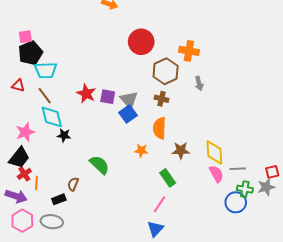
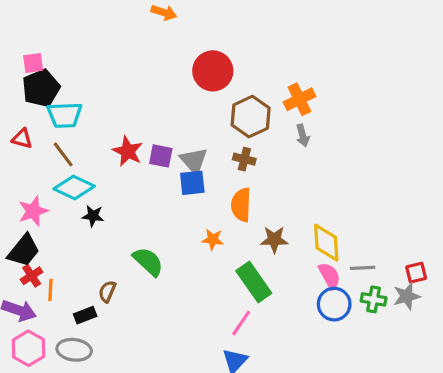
orange cross: (189, 51) -> (299, 99), moved, turned -36
blue square: (128, 114) -> (192, 183), turned 30
cyan diamond: (52, 117) -> (74, 187), turned -50
green rectangle: (168, 178) -> (254, 282), size x1.4
blue circle: (236, 202) -> (334, 304), moved

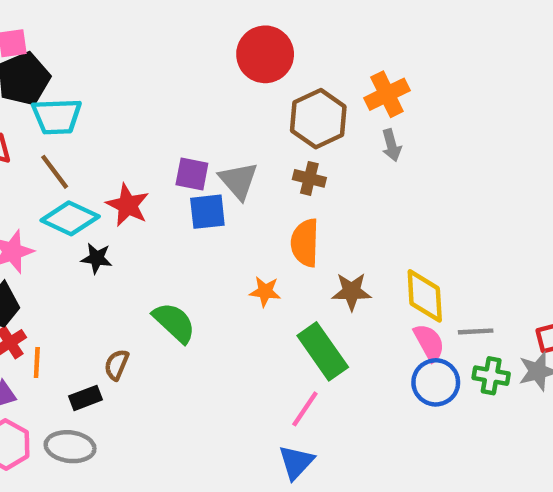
red star: (128, 151) -> (128, 205), moved
blue square: (192, 183) -> (207, 212), moved

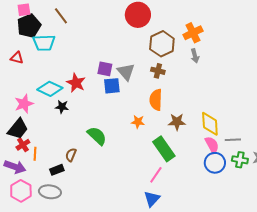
brown line: (55, 172) -> (61, 16), moved

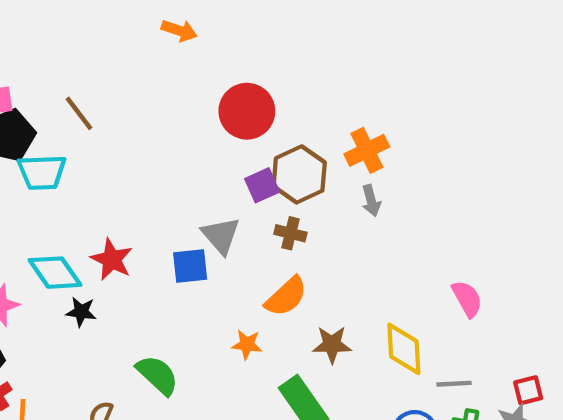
purple square: (105, 69) -> (262, 185), moved, turned -35
cyan diamond: (50, 89) -> (55, 273), turned 30
orange semicircle: (156, 100) -> (286, 297), turned -135
pink semicircle: (212, 145) -> (467, 299), moved

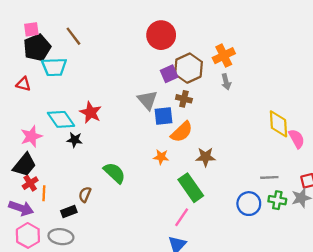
blue square: (190, 266) -> (163, 116), moved
pink semicircle: (467, 299) -> (297, 139), moved
yellow diamond: (404, 349) -> (278, 124), moved

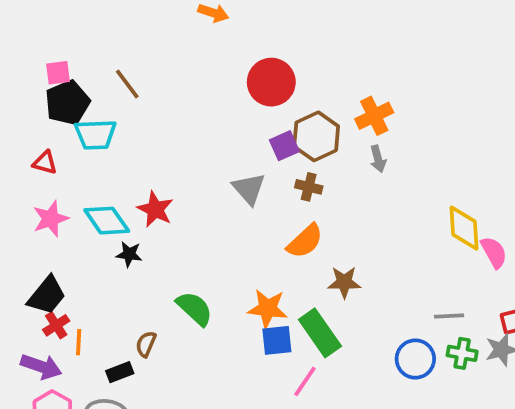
blue square: (163, 116) -> (277, 340), moved
pink star: (31, 136) -> (51, 219), moved
orange star: (161, 157) -> (268, 308), moved, size x1.5

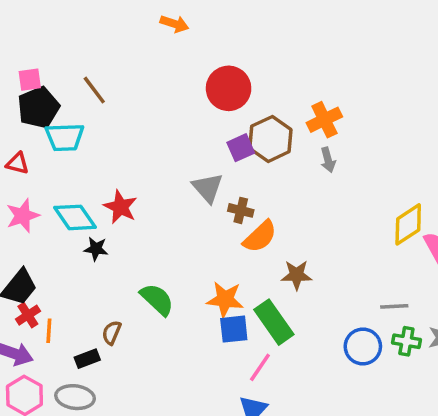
brown cross: (309, 187) -> (241, 210), moved
yellow diamond: (464, 228) -> (408, 224), turned 60

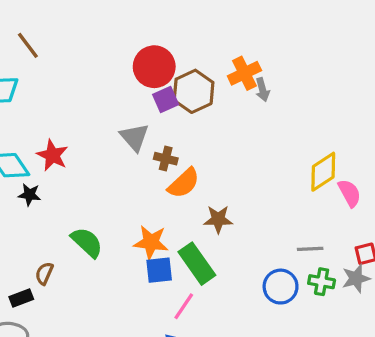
red circle: (229, 88) -> (154, 67), moved
gray arrow: (328, 160) -> (262, 90), moved

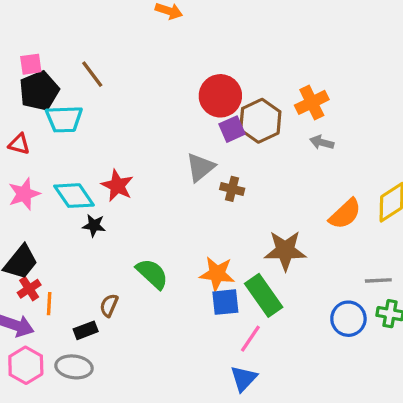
gray arrow: (262, 90) -> (322, 142), moved, turned 120
gray triangle: (134, 137) -> (200, 167), turned 32
orange semicircle: (184, 183) -> (345, 214), moved
brown star: (218, 219) -> (285, 250), size x1.4

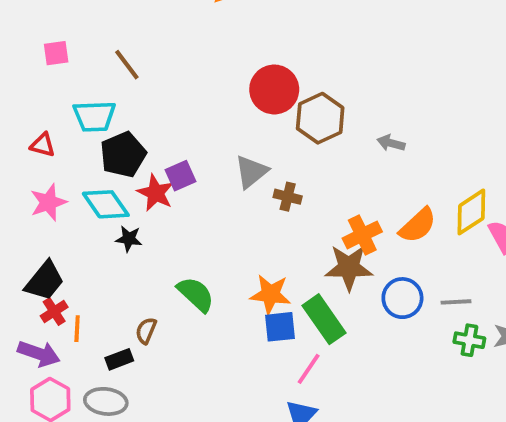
black pentagon: (39, 91) -> (123, 155), moved
orange cross: (312, 102) -> (362, 235), moved
purple square: (232, 129) -> (180, 176), moved
blue circle: (348, 319) -> (402, 298), moved

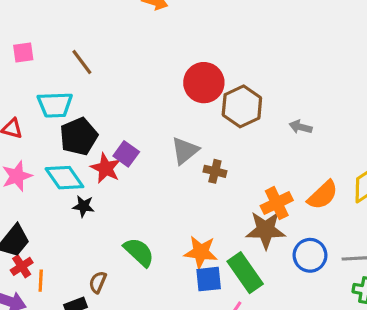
purple square: (180, 176) -> (126, 154), turned -30

